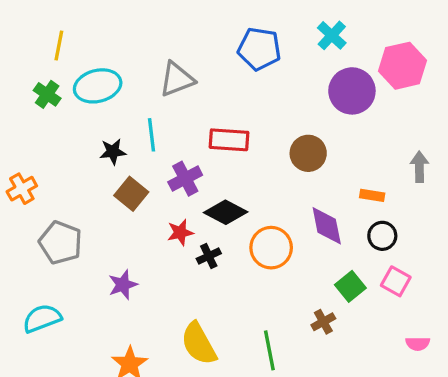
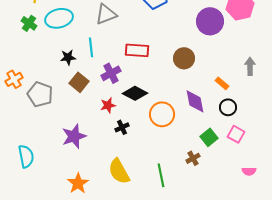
orange rectangle: (372, 195) -> (222, 83), turned 32
gray pentagon: (61, 243) -> (40, 94), moved
black cross: (209, 256) -> (122, 127), moved
purple star: (123, 285) -> (74, 136), size x1.4
cyan semicircle: (42, 318) -> (26, 156), turned 100

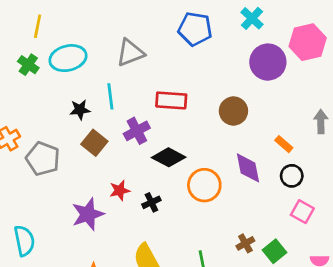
red star: (108, 105) -> (120, 190), moved
green square: (209, 137) -> (275, 251), moved

